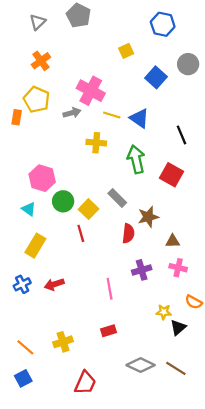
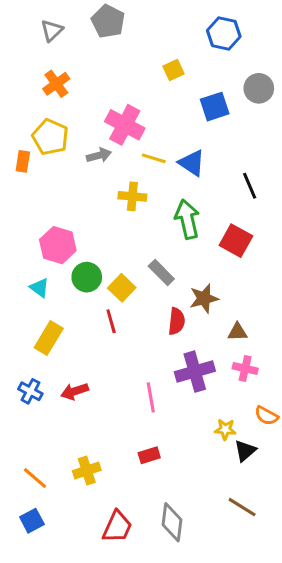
blue square: (156, 77) -> (215, 107), turned 30
purple cross: (142, 270) -> (195, 372), size x1.4
blue cross: (22, 284) -> (30, 391), turned -35
gray diamond: (141, 365) -> (172, 522), moved, turned 72

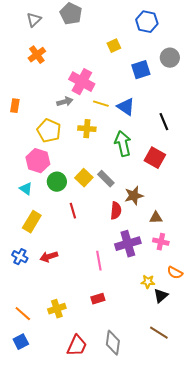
yellow pentagon: (50, 137) -> (49, 131), moved
yellow square: (122, 288) -> (84, 178), moved

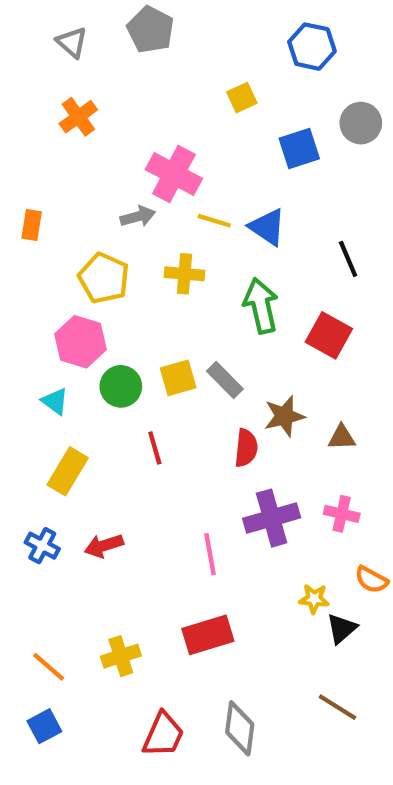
gray triangle: (34, 20) -> (72, 42), turned -35
yellow square: (84, 178) -> (178, 378), turned 30
brown triangle: (156, 218) -> (342, 437), moved
red rectangle: (98, 299) -> (208, 635), size x1.6

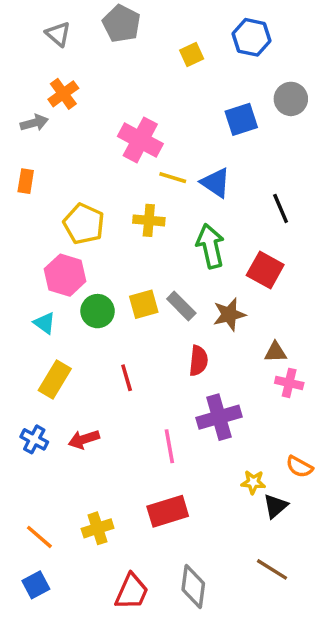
yellow square: (242, 98) -> (192, 54), moved
gray arrow: (138, 216) -> (34, 123), moved
brown star: (284, 416) -> (229, 314), moved
red line: (155, 448) -> (127, 378), moved
pink cross: (342, 514) -> (289, 383), moved

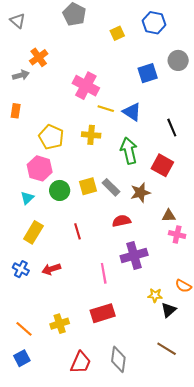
gray triangle: (58, 34) -> (18, 21), moved
cyan triangle: (44, 323) -> (27, 198), turned 40
red semicircle: (198, 361) -> (121, 221), turned -108

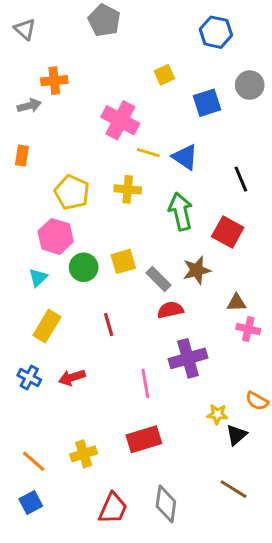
yellow square: (117, 33) -> (164, 75), moved
orange cross: (39, 57) -> (54, 81), turned 30
gray rectangle: (111, 187) -> (159, 279), moved

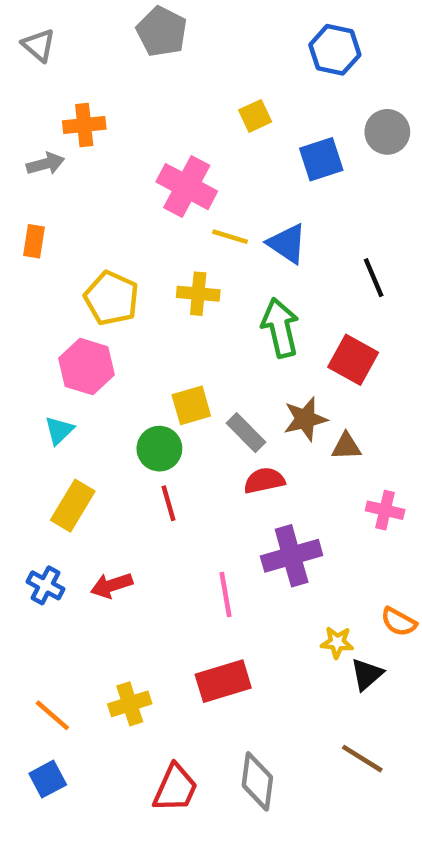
green circle: (84, 267) -> (159, 449), moved
brown triangle: (236, 303) -> (346, 446), moved

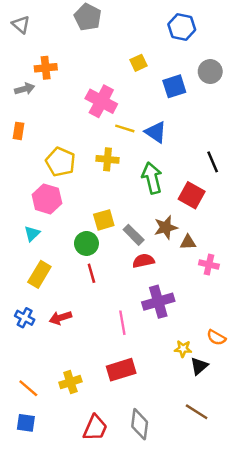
black line: (374, 278) -> (213, 162), moved
pink cross: (385, 510) -> (209, 265), moved
blue square: (48, 779) -> (26, 423), turned 36

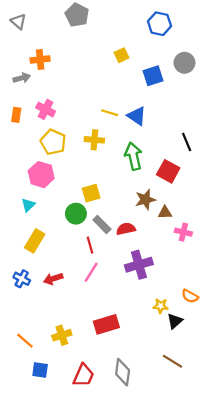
pink cross: (101, 101) -> (46, 109), moved, size x0.7
gray rectangle: (134, 235) -> (102, 225), moved
red line: (91, 273) -> (90, 245), moved
pink line: (122, 323) -> (91, 272), moved, turned 42
blue square: (26, 423) -> (40, 370), moved

